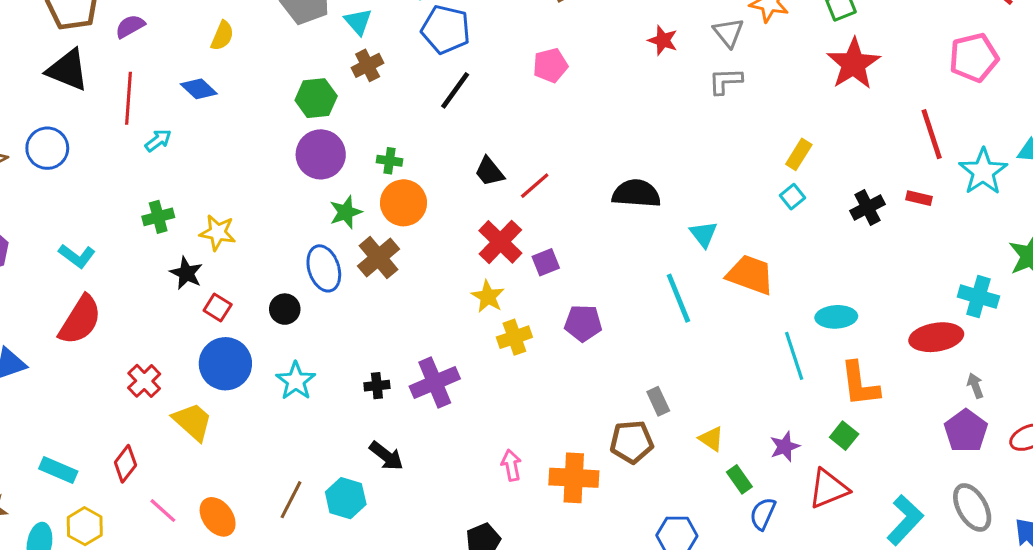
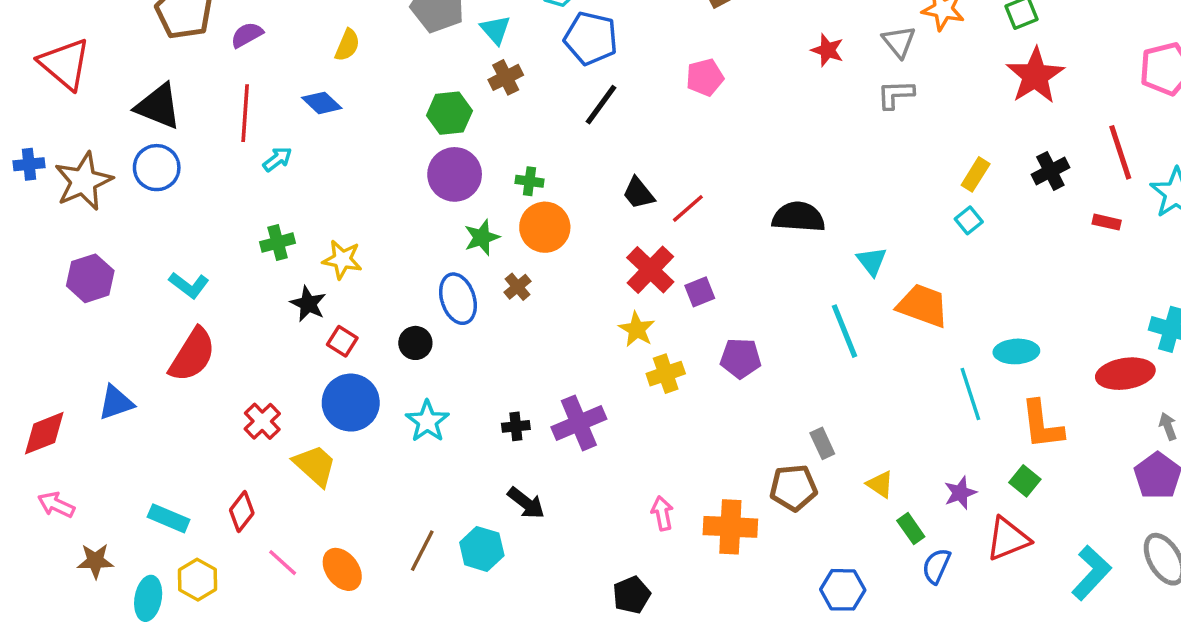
black triangle: (68, 70) -> (158, 106), moved
black cross: (868, 208) -> (1050, 171), moved
brown cross: (379, 258) -> (518, 287), size x0.6

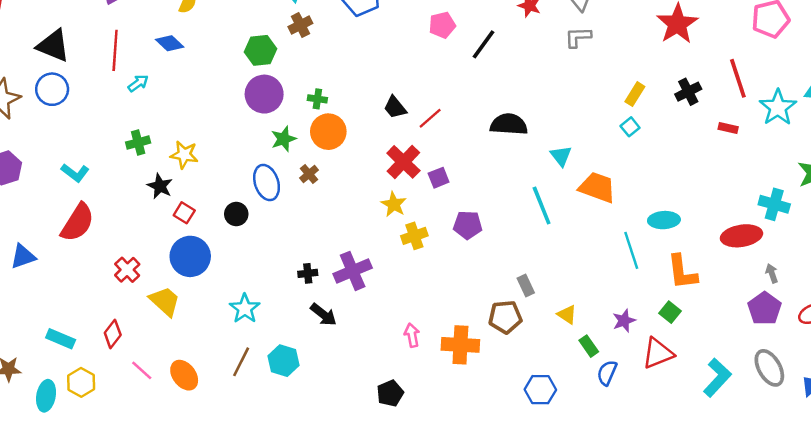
black line: (601, 105) -> (483, 44), moved
cyan star: (427, 421) -> (245, 309), moved
black arrow: (526, 503) -> (323, 315), moved

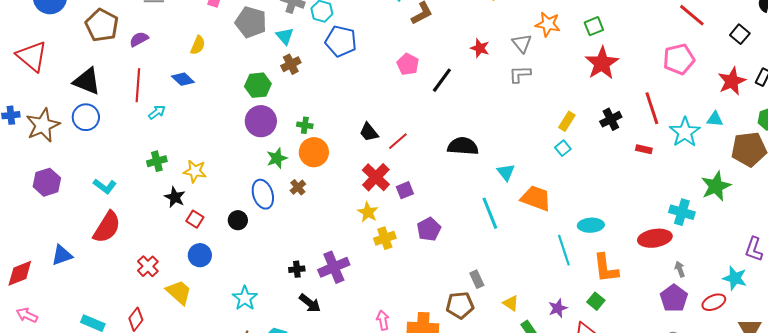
pink pentagon: (442, 25) -> (408, 64), turned -30
purple pentagon: (468, 225) -> (429, 229), turned -30
blue circle: (190, 256) -> (200, 255), size x0.7

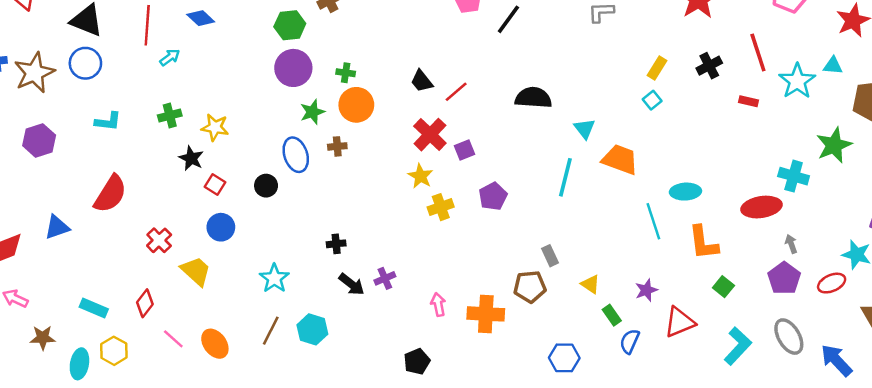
cyan L-shape: (105, 186) -> (108, 121), moved, turned -30
brown cross: (298, 187) -> (337, 146), turned 35
cyan line: (490, 213) -> (565, 177), turned 36
purple cross: (334, 267) -> (385, 278), moved, size x0.6
green square: (596, 301) -> (723, 287), moved

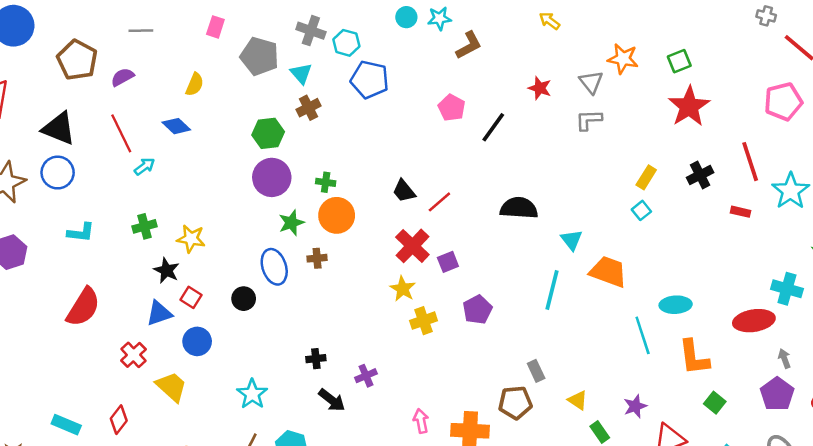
red line: (147, 25) -> (121, 133), turned -30
blue triangle: (57, 227) -> (159, 313), moved
purple cross: (385, 278) -> (366, 376), moved

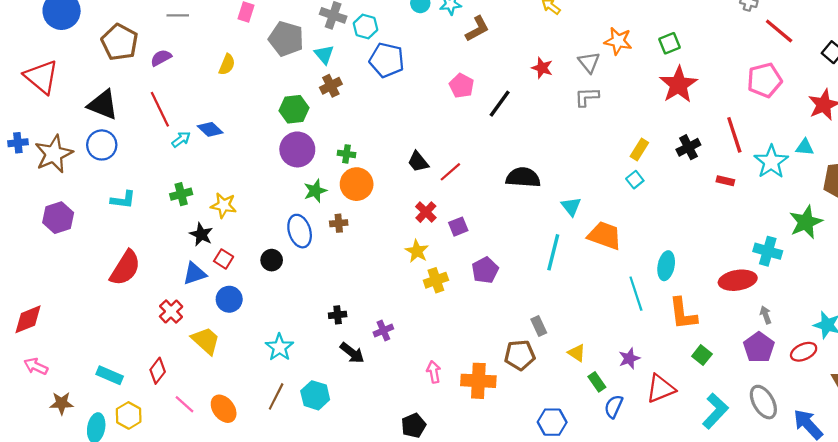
blue diamond: (176, 126) -> (210, 129), moved
red cross: (412, 246) -> (426, 212), size x0.7
cyan ellipse: (676, 305) -> (666, 266), turned -76

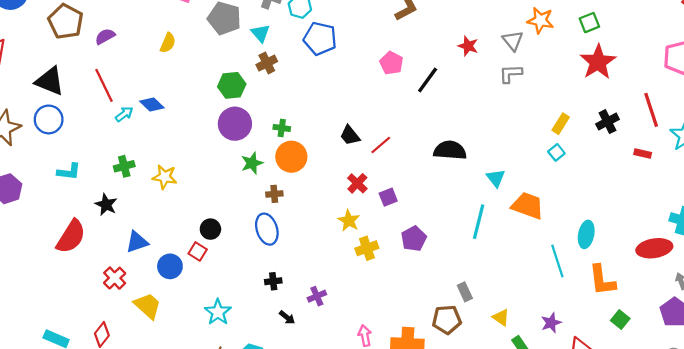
blue ellipse: (300, 231) -> (267, 229), moved
black star: (201, 234) -> (106, 205), moved
red square: (224, 259) -> (198, 251), moved
black arrow: (352, 353) -> (287, 317), size x0.7

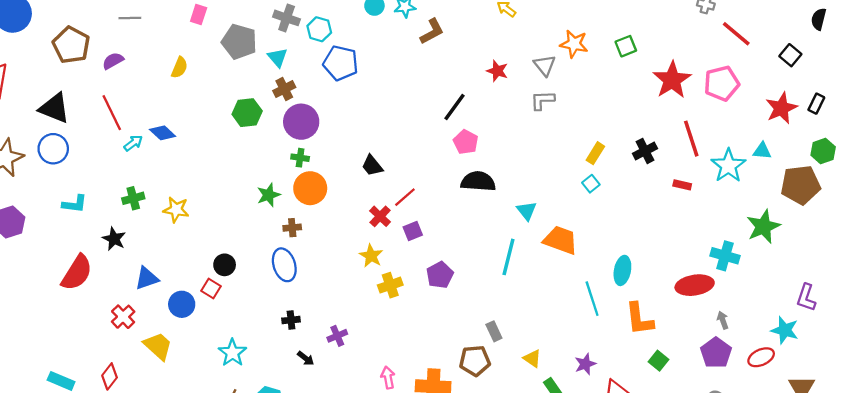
red star: (598, 62) -> (672, 80), moved
pink pentagon: (391, 63) -> (466, 142), moved
purple circle: (235, 124) -> (301, 122), moved
red line: (381, 145) -> (405, 197), moved

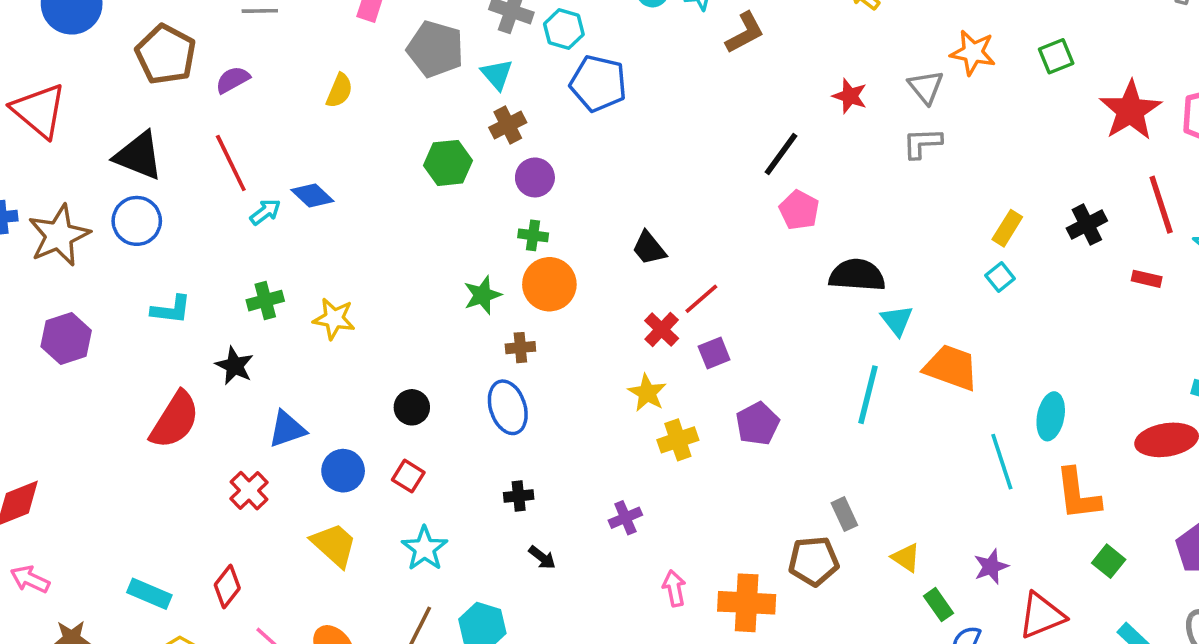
purple circle: (301, 122) -> (535, 177), size x0.7
black semicircle: (478, 181) -> (857, 275), moved
red square: (211, 288) -> (408, 476), moved
purple cross: (337, 336) -> (625, 518), moved
yellow trapezoid: (158, 346) -> (334, 545), moved

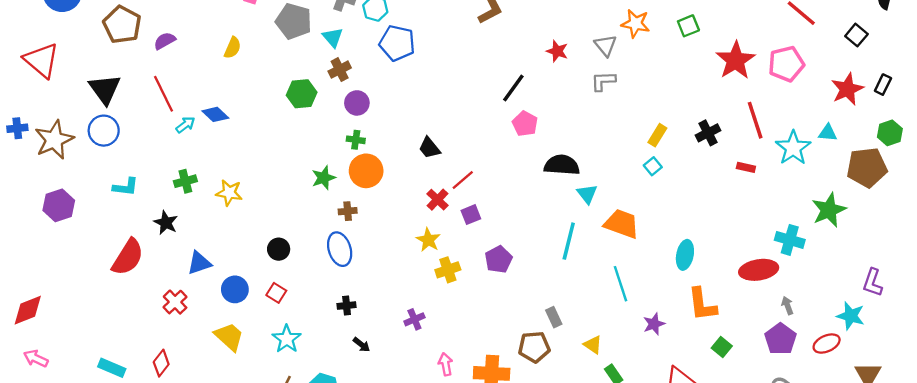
black triangle: (139, 156) -> (105, 89), turned 32
cyan line: (1002, 462) -> (620, 284), moved
purple star: (991, 567) -> (654, 324), moved

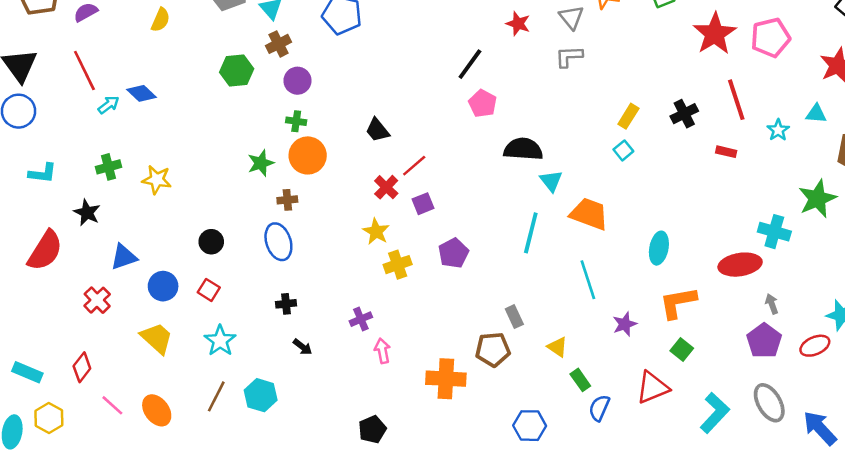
cyan star: (793, 148) -> (778, 130), size x0.6
orange L-shape: (702, 304) -> (678, 303), turned 87
green square: (722, 347) -> (682, 350), moved
pink arrow: (446, 364) -> (382, 351), moved

